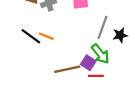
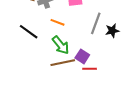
orange line: (46, 36) -> (58, 22), moved
green arrow: (100, 54) -> (61, 45), moved

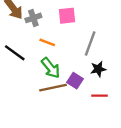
black star: (112, 31) -> (98, 69), moved
red line: (90, 69) -> (99, 96), moved

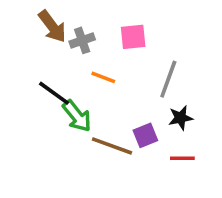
green arrow: (51, 68) -> (77, 116), moved
purple square: (75, 81) -> (145, 135), turned 35
brown line: (53, 88) -> (112, 146), turned 32

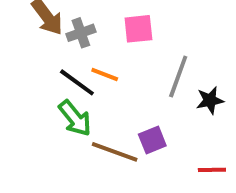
black line: (54, 93) -> (77, 82), moved
black star: (181, 118) -> (210, 100), moved
red line: (182, 158) -> (212, 170), moved

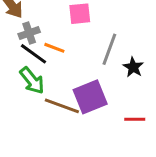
gray cross: (81, 33) -> (29, 33), moved
black star: (210, 100) -> (133, 67), turned -30
purple square: (152, 140) -> (90, 97), size x1.6

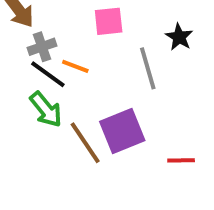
gray line: (109, 49) -> (148, 68), turned -36
black star: (133, 67) -> (179, 37), moved
brown line: (62, 106) -> (85, 143), turned 36

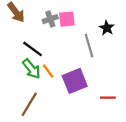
gray cross: (42, 47) -> (50, 19), moved
orange line: (75, 66) -> (48, 71), moved, turned 32
brown line: (85, 143) -> (29, 104), moved, turned 65

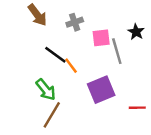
pink square: (67, 19) -> (101, 38), moved
green arrow: (31, 69) -> (46, 90), moved
orange line: (48, 71) -> (71, 66), moved

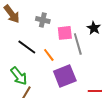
gray cross: (75, 22) -> (43, 20), turned 32
orange line: (71, 66) -> (49, 55), moved

